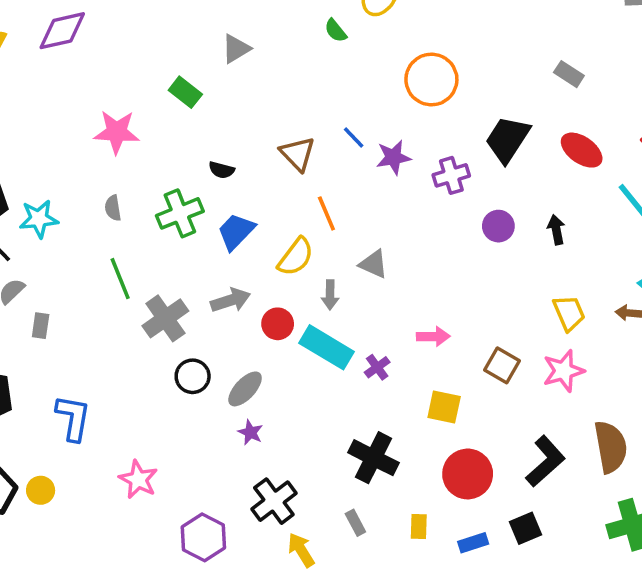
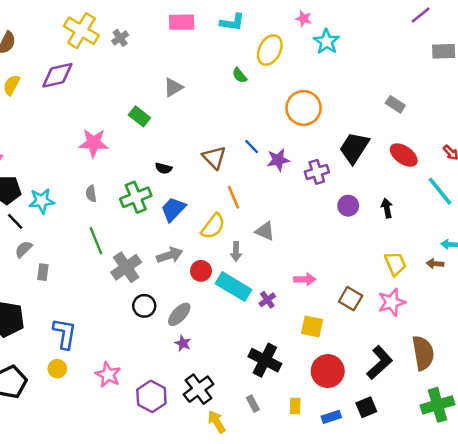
yellow circle: (41, 490) -> (57, 369), moved
purple hexagon: (203, 537) -> (151, 396), moved

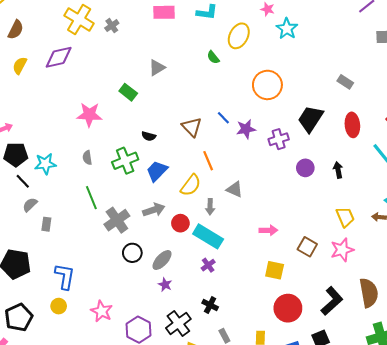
red ellipse: (404, 155) -> (352, 125), turned 50
purple cross: (267, 300) -> (208, 265), moved
black cross: (265, 360) -> (210, 305), moved, size x0.6

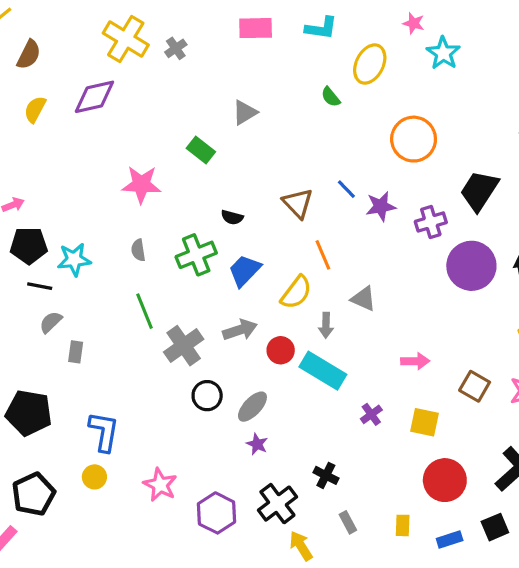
purple circle: (305, 168) -> (471, 266), size x1.8
black line: (23, 181) -> (40, 286), turned -35
purple cross: (208, 265) -> (371, 414), moved

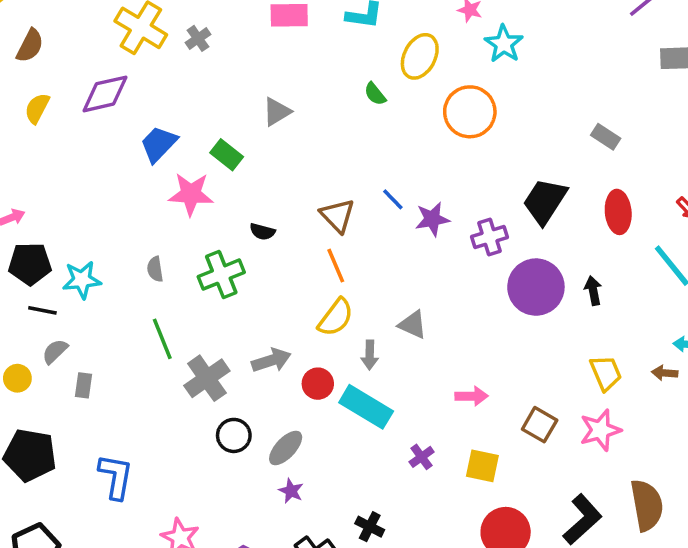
orange circle: (414, 139) -> (470, 112), moved
pink star: (141, 184) -> (191, 194), moved
orange line: (323, 255) -> (336, 266), moved
blue trapezoid: (245, 270) -> (159, 144), moved
yellow circle: (94, 477) -> (17, 378), moved

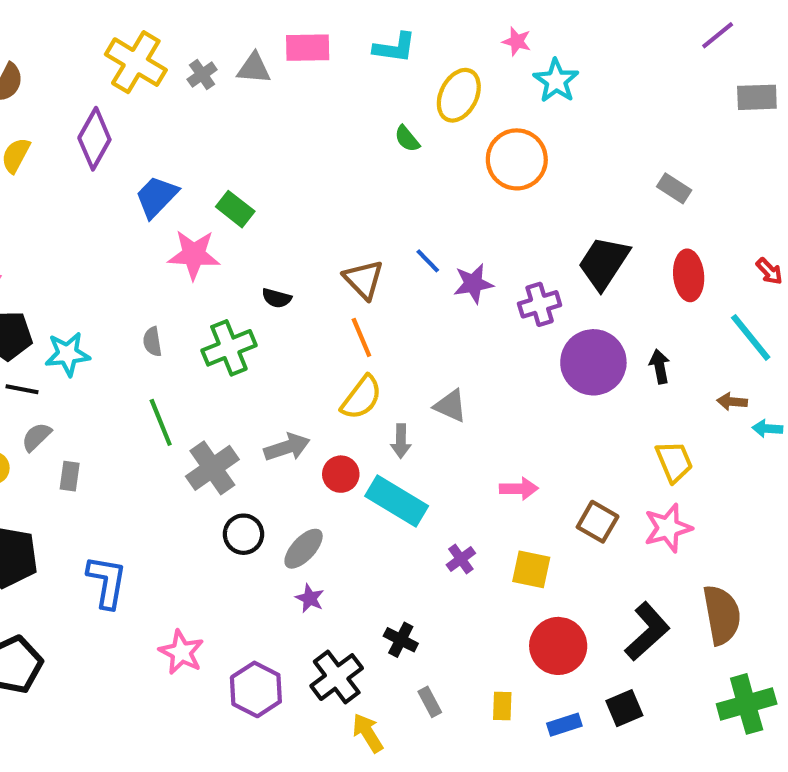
purple diamond: (105, 94) -> (94, 139), turned -48
gray triangle: (277, 112) -> (254, 68), moved, turned 36
brown arrow: (665, 373) -> (732, 402), moved

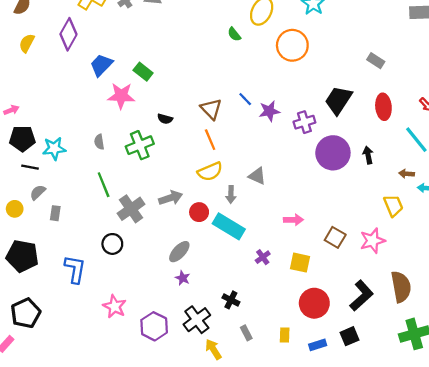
yellow semicircle: (361, 398) -> (210, 172), turned 30
yellow trapezoid: (674, 462) -> (393, 206), moved
black circle: (243, 534) -> (112, 244), moved

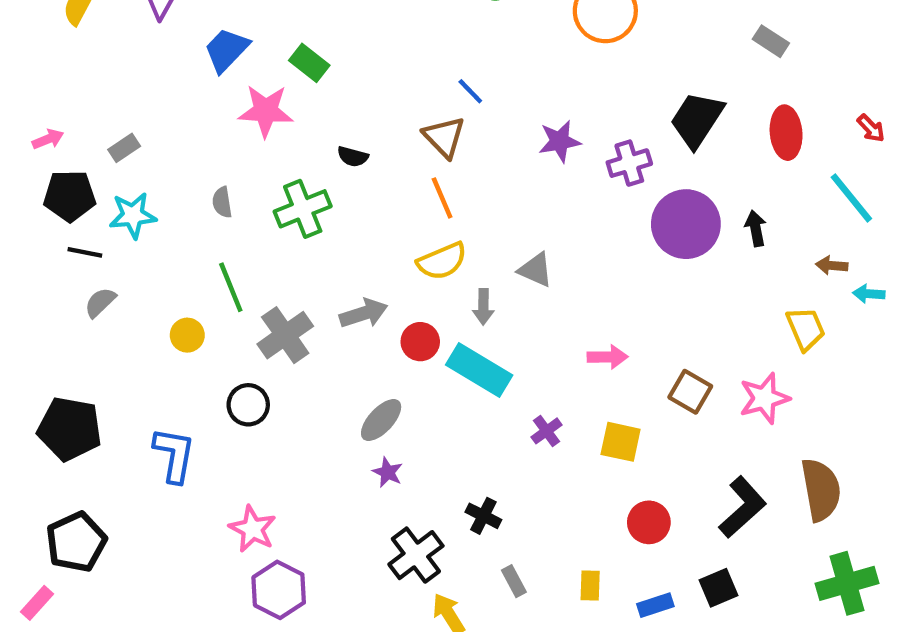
blue line: (245, 99) -> (470, 91), moved
yellow circle: (15, 209) -> (187, 335), moved
gray rectangle: (55, 213) -> (124, 148), moved, turned 48
red circle: (314, 303) -> (649, 522), size x0.7
purple hexagon: (154, 326) -> (279, 590), moved

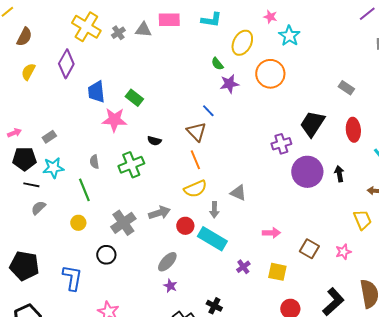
blue trapezoid: (226, 50) -> (96, 92), turned -50
purple star: (560, 141) -> (229, 84), moved
green line: (231, 287) -> (84, 190), moved
pink star: (764, 398) -> (343, 252), size x0.7

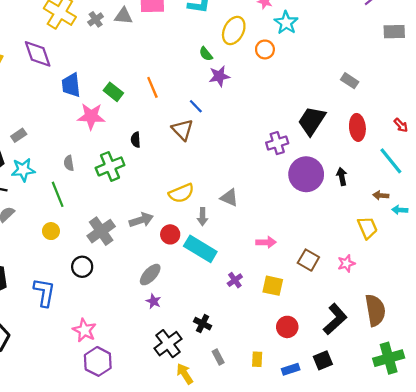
purple diamond: (66, 64) -> (38, 54), turned -48
orange circle: (270, 74) -> (265, 49), moved, size x0.6
black semicircle: (154, 141) -> (136, 140), turned 72
orange line: (195, 160) -> (152, 87), moved

